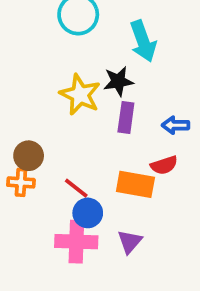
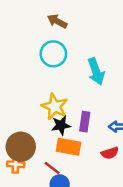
black star: (118, 81) -> (61, 125), moved
brown circle: (29, 156) -> (21, 147), size x1.5
orange rectangle: (135, 184) -> (68, 147), moved

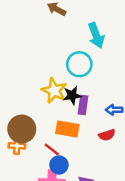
cyan circle: (53, 54) -> (79, 64), moved
cyan arrow: (96, 71) -> (96, 35), moved
black star: (61, 125) -> (72, 95), moved

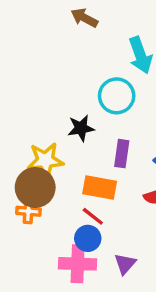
yellow star: (54, 91) -> (45, 160), moved, turned -30
black star: (72, 95) -> (81, 128), moved
red line: (52, 149) -> (93, 216), moved

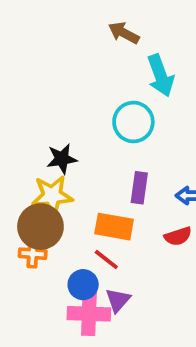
brown arrow: (84, 18) -> (124, 33), moved
black star: (81, 128) -> (62, 159), moved
blue circle: (88, 238) -> (83, 285), moved
purple triangle: (125, 264) -> (118, 300), moved

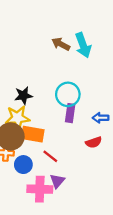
brown arrow: (124, 33) -> (61, 44), moved
cyan circle: (133, 122) -> (68, 94), moved
orange rectangle: (114, 227) -> (33, 134), moved
blue circle: (83, 285) -> (23, 165), moved

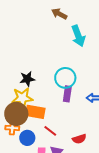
brown arrow: (61, 44) -> (59, 14), moved
red semicircle: (94, 142) -> (79, 139), moved

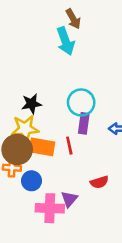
brown arrow: (59, 14) -> (73, 19), turned -147
cyan arrow: (78, 36) -> (65, 41), moved
red line: (50, 131) -> (69, 146), moved, turned 40

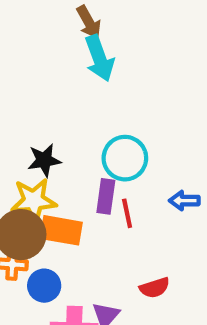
brown arrow: (73, 19) -> (89, 22), moved
purple rectangle: (84, 123) -> (106, 196), moved
red line: (69, 146) -> (127, 213), moved

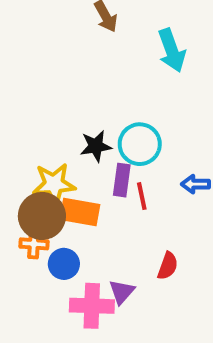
cyan arrow: (99, 58) -> (172, 50), moved
black star: (44, 160) -> (96, 146), moved
red semicircle: (155, 288) -> (168, 266), turned -52

